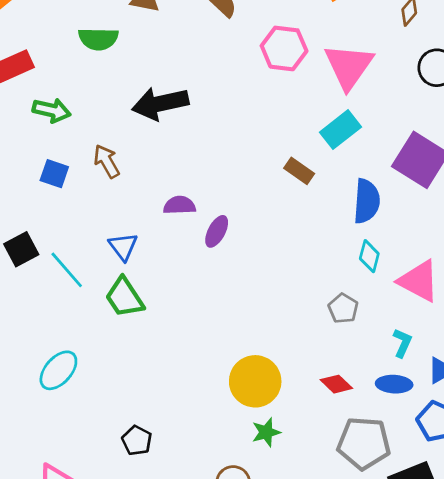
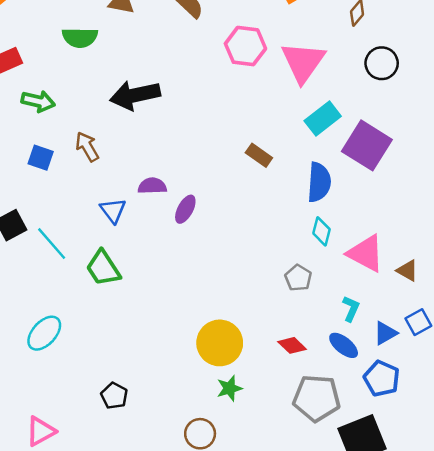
cyan rectangle: (340, 130) -> (323, 118), moved
blue triangle: (123, 247) -> (113, 210), moved
blue ellipse: (394, 384) -> (344, 345), turned 36

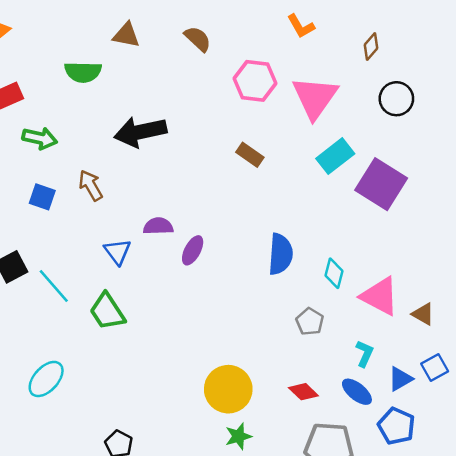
brown rectangle: (259, 155) -> (250, 155), moved
blue semicircle: (319, 182) -> (280, 254), moved

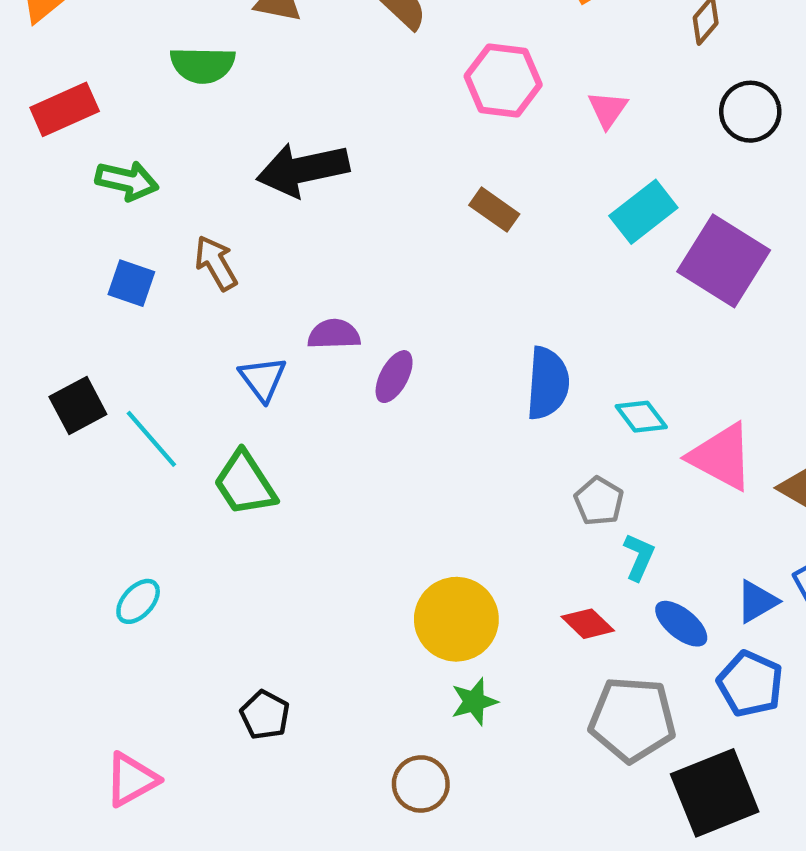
pink triangle: (315, 97) -> (608, 109), size x0.5
cyan diamond: (334, 273) -> (641, 417), turned -52
cyan L-shape: (365, 354) -> (639, 557), moved
cyan ellipse: (46, 379) -> (138, 601), size x0.7

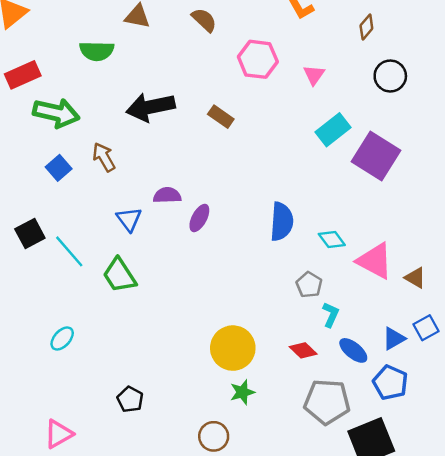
green arrow: (127, 181) -> (56, 113), size x1.4
brown rectangle: (494, 210) -> (221, 117), moved
blue square: (131, 283) -> (59, 168), turned 30

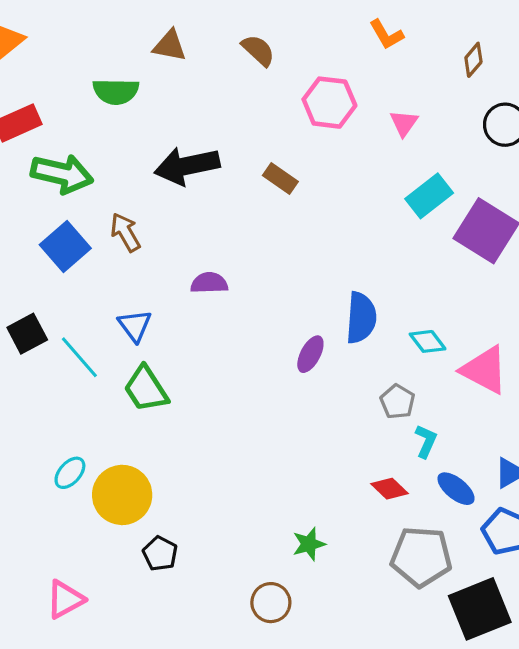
blue square: (59, 168) -> (65, 247), size x1.4
purple ellipse: (199, 218) -> (310, 354), moved
blue triangle: (129, 219) -> (135, 326), moved
yellow circle: (233, 348) -> (122, 495), moved

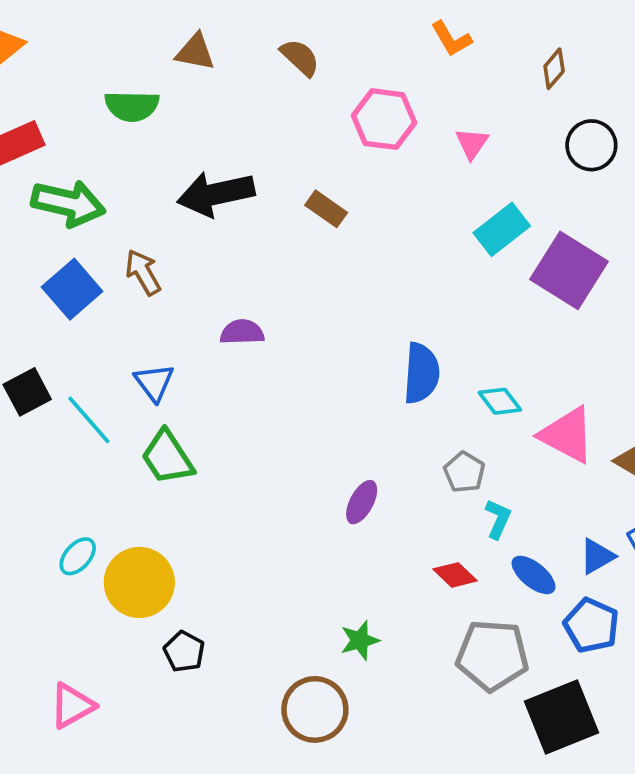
purple ellipse: (310, 354) -> (362, 502), moved
brown circle: (271, 603) -> (315, 709), size x1.4

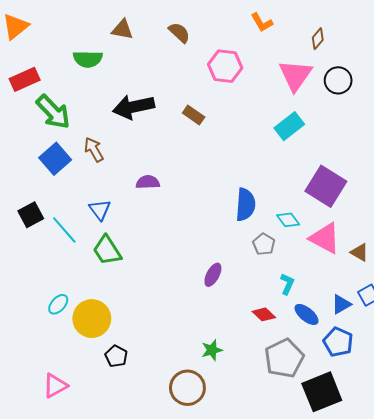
pink triangle: (472, 143) -> (295, 75), moved, size x1.8
green arrow: (68, 203) -> (53, 112), turned 33
purple square: (569, 270) -> (326, 186), moved
gray pentagon: (464, 472) -> (264, 244), moved
gray pentagon: (492, 655) -> (284, 358), turned -30

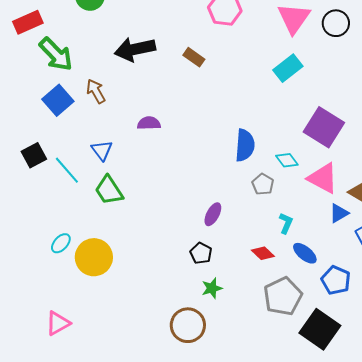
blue triangle: (341, 304) -> (339, 213), moved
black pentagon: (116, 356) -> (201, 253), moved
black square: (322, 392) -> (320, 329), turned -33

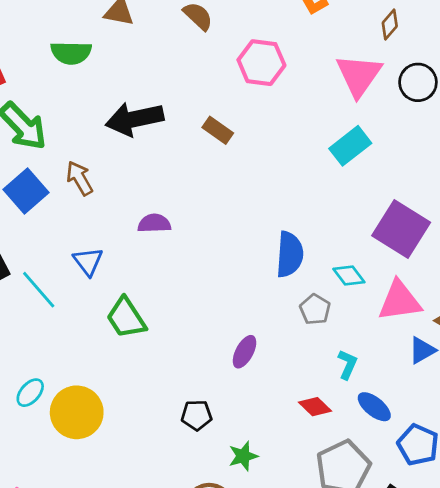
pink triangle: (323, 178) -> (400, 301), turned -36
green trapezoid: (109, 190) -> (126, 318), moved
black pentagon: (201, 253) -> (197, 415), moved, turned -30

